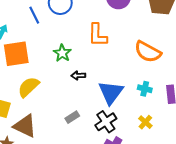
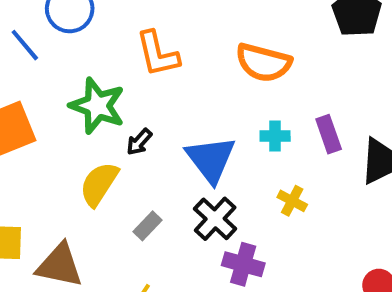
green star: (62, 53) -> (97, 106), size x1.5
black arrow: (78, 76) -> (139, 142), turned -32
yellow semicircle: (28, 87) -> (99, 184), moved

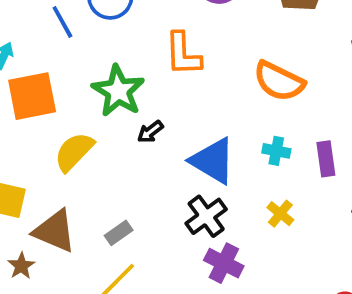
blue triangle: (211, 159) -> (213, 161), turned -33
yellow semicircle: (99, 184) -> (74, 152), moved
gray rectangle: (147, 226) -> (119, 233), moved

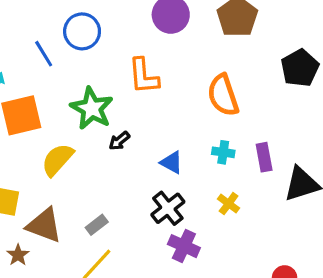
orange semicircle: (279, 81) -> (223, 95), turned 48
blue triangle: (213, 161) -> (172, 162), size x0.6

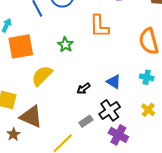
green star: (92, 108) -> (65, 45), size x0.6
black arrow: (119, 141) -> (83, 89), moved
gray rectangle: (97, 225) -> (86, 121), moved

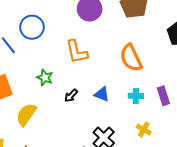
blue triangle: (114, 82) -> (102, 94), moved
black arrow: (83, 89) -> (71, 96), moved

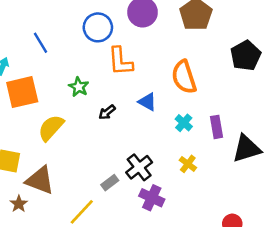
blue circle: (32, 27) -> (98, 27), moved
blue triangle: (102, 94) -> (147, 102), moved
cyan cross: (136, 96) -> (184, 123), turned 32

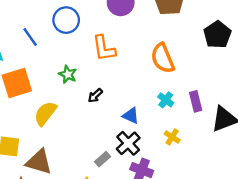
blue circle: (98, 27) -> (66, 20), moved
blue triangle: (147, 102) -> (131, 116), moved

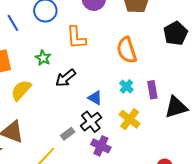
black arrow: (95, 96) -> (66, 78), size x1.5
yellow cross: (172, 137) -> (130, 119), size x1.5

